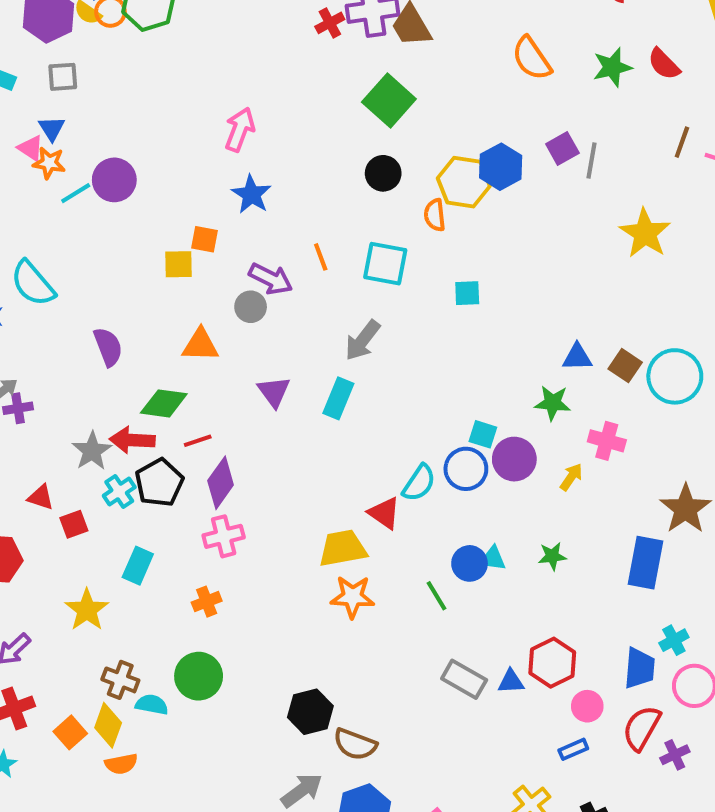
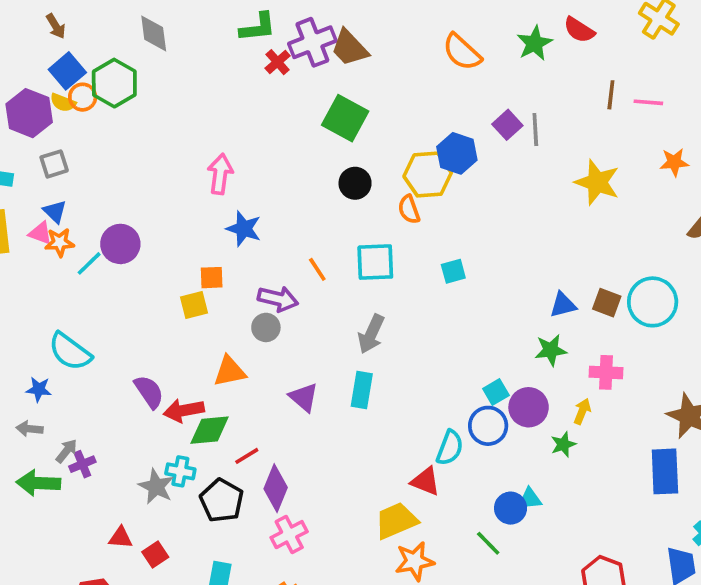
cyan square: (483, 434) -> (496, 392), turned -35
red arrow: (132, 440) -> (184, 410), moved
cyan cross: (119, 492) -> (180, 471), moved, turned -32
green star: (552, 556) -> (563, 444), moved

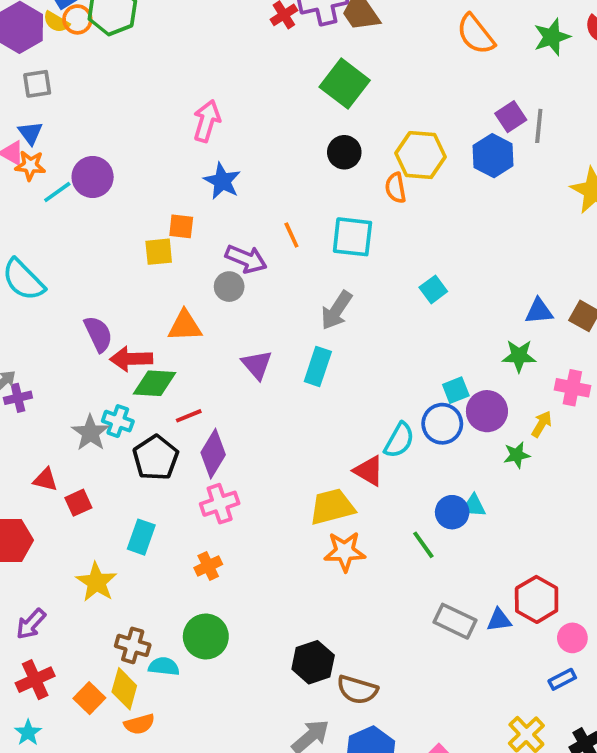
blue hexagon: (457, 153) -> (493, 156), moved
cyan square: (453, 271) -> (433, 289), moved, turned -30

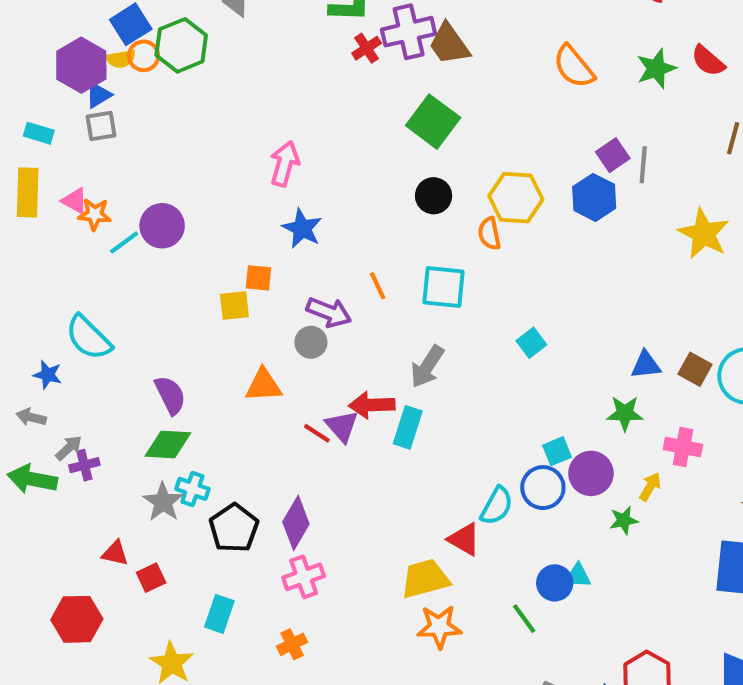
yellow semicircle: (56, 22) -> (121, 59), turned -40
blue triangle: (30, 133) -> (98, 95), moved, turned 36
red arrow: (131, 359) -> (372, 405), moved
green diamond: (154, 383) -> (168, 444), moved
red line: (189, 416) -> (317, 433), moved, turned 56

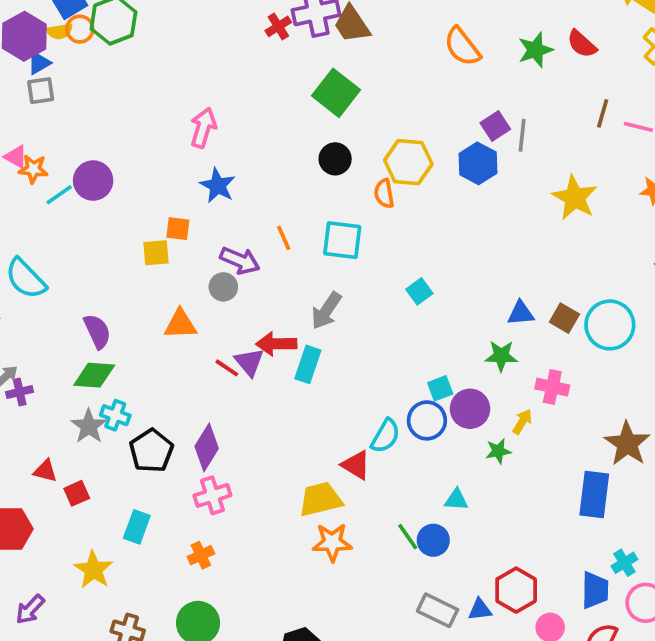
blue circle: (555, 583) -> (433, 540), moved

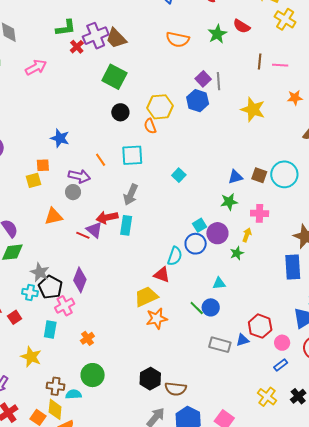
orange semicircle: (462, 47) -> (178, 39), turned -30
pink arrow: (203, 128) -> (36, 67), moved, turned 55
cyan cross: (115, 415) -> (30, 292), moved
gray star: (89, 426) -> (40, 272), moved
pink cross: (212, 495) -> (65, 306), moved

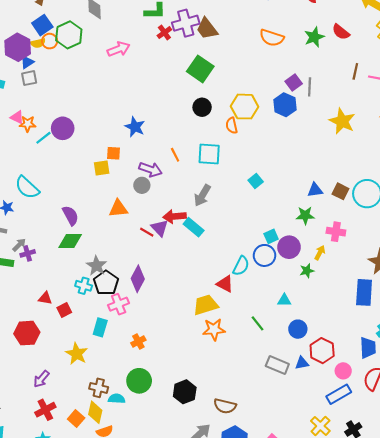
cyan rectangle: (126, 225) -> (194, 227), turned -66
blue circle: (211, 307) -> (298, 329), moved
blue rectangle: (281, 365) -> (339, 394), size x1.6
black hexagon: (150, 379) -> (185, 392), moved

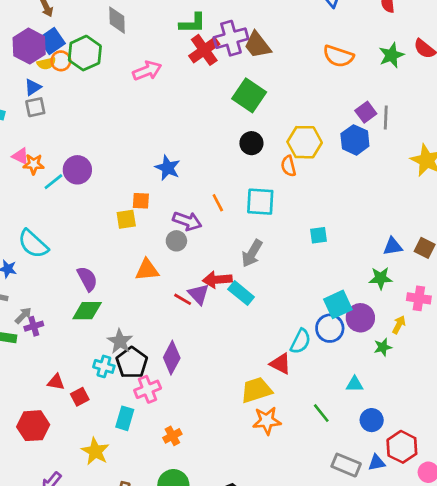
red cross: (164, 33) -> (204, 50), size x1.6
purple hexagon: (18, 47) -> (29, 46), moved
cyan square: (256, 181) -> (318, 235), turned 32
cyan square: (271, 236) -> (338, 304), size x1.5

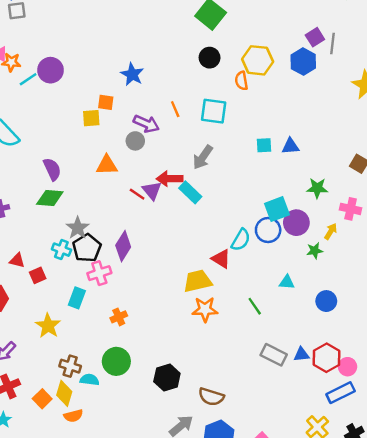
blue triangle: (393, 246) -> (290, 146), moved
blue circle: (372, 420) -> (326, 301), moved
red hexagon: (402, 447) -> (327, 358), moved

